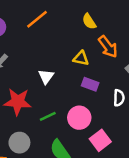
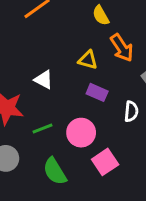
white triangle: (46, 77) -> (44, 80), turned -42

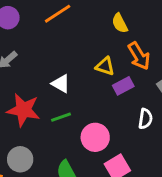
purple rectangle: (97, 92) -> (123, 86), moved, turned -54
green line: (43, 128) -> (61, 117), moved

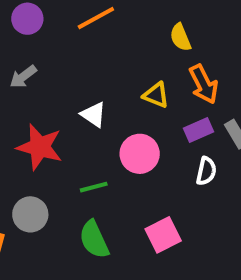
purple rectangle: (123, 86) -> (199, 130), moved
green line: (61, 117) -> (94, 187), moved
pink circle: (95, 137) -> (140, 154), moved

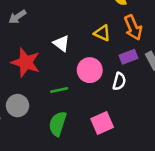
white semicircle: (206, 171) -> (119, 81), moved
green semicircle: (94, 239) -> (58, 124), turned 40

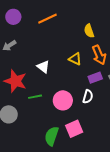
pink circle: (90, 70) -> (63, 100), moved
green line: (59, 90) -> (35, 97), moved
green semicircle: (58, 124) -> (52, 136), moved

